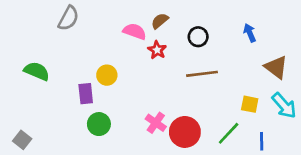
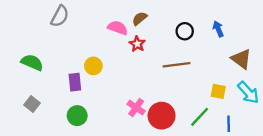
black circle: (198, 37) -> (185, 31), moved
green circle: (99, 124) -> (77, 116), moved
gray square: (22, 140) -> (32, 104), moved

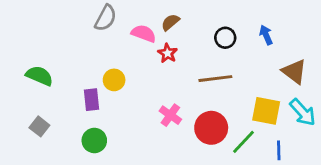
gray semicircle: (60, 16) -> (106, 18), moved
yellow square: (218, 91) -> (266, 111), size x1.5
pink cross: (136, 108) -> (170, 115), moved
red circle: (162, 116) -> (211, 128), moved

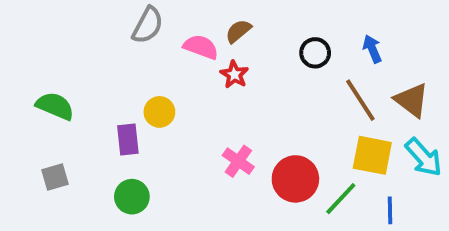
brown line: (215, 79) -> (360, 100), moved, turned 64
gray square: (39, 126) -> (55, 177), turned 36

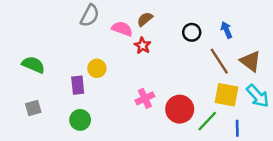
pink cross: (238, 161) -> (145, 98), turned 30

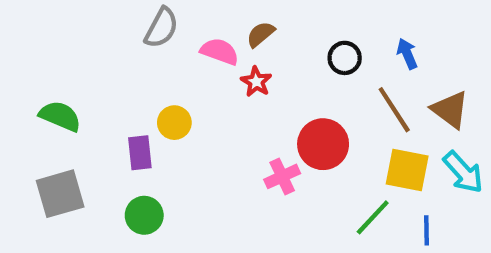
pink cross: (145, 98) -> (282, 176), moved
gray square: (33, 108) -> (60, 194), size x1.6
red circle: (180, 109) -> (323, 144), moved

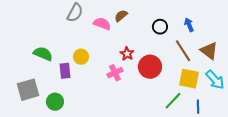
red star: (256, 82) -> (127, 54), moved
green semicircle: (60, 116) -> (43, 54), moved
pink cross: (282, 176) -> (115, 73), moved
green circle: (144, 215) -> (55, 102), moved

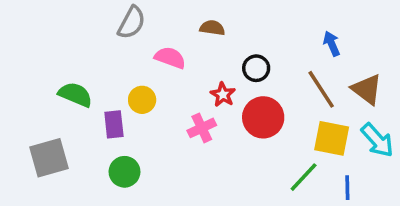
brown semicircle: (121, 16) -> (212, 28), turned 48
pink semicircle: (102, 24) -> (170, 58), moved
black circle: (160, 27) -> (256, 68), moved
green circle: (55, 102) -> (125, 172), moved

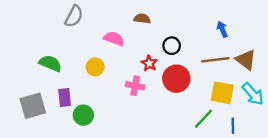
gray semicircle: (132, 23) -> (74, 16), moved
brown line: (321, 89) -> (215, 60), turned -64
purple rectangle: (114, 124) -> (65, 97), moved
pink cross: (202, 128) -> (135, 86), turned 36

